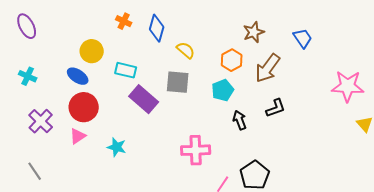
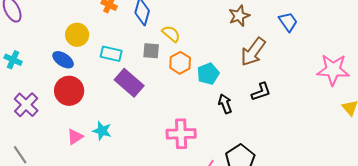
orange hexagon: (232, 60) -> (180, 63), moved
gray square: (178, 82) -> (151, 51), moved, size x0.7
pink triangle: (78, 136) -> (75, 137), moved

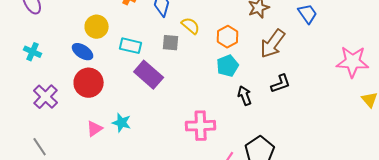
orange hexagon: (180, 63) -> (228, 37), moved

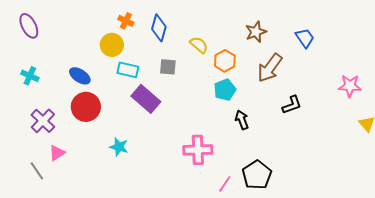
yellow semicircle: (191, 26) -> (199, 45), moved
yellow circle: (97, 27) -> (112, 45), moved
pink star: (353, 62) -> (350, 86), size x0.7
black L-shape: (281, 84) -> (292, 105), moved
pink triangle: (95, 129) -> (57, 153), moved

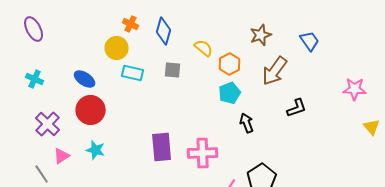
purple rectangle: (146, 99) -> (162, 147), moved, turned 44
cyan star: (119, 147) -> (96, 150), moved

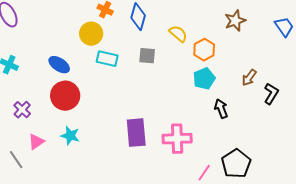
brown arrow: (275, 71) -> (249, 78), moved, size x0.6
black L-shape: (297, 108) -> (271, 94), turned -40
purple cross: (48, 124) -> (22, 110), size x0.7

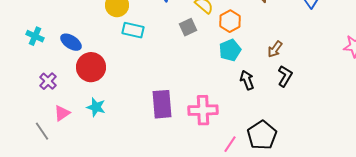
gray square: (147, 56) -> (188, 27), moved, turned -30
blue ellipse: (59, 65) -> (71, 42), moved
black L-shape: (271, 94) -> (285, 76), moved

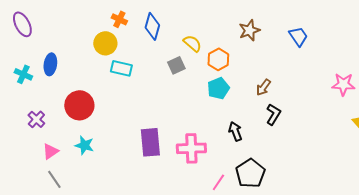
blue ellipse: (71, 42) -> (50, 64), moved, turned 65
black arrow: (247, 80) -> (235, 131), moved
gray line: (42, 131) -> (54, 179), moved

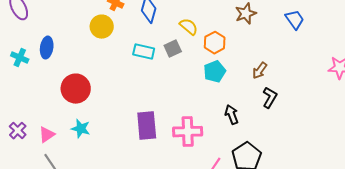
cyan rectangle: (121, 68) -> (144, 52), moved
purple cross: (36, 119) -> (18, 131), moved

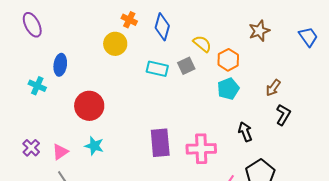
cyan cross: (20, 58) -> (37, 86), moved

